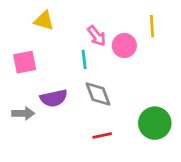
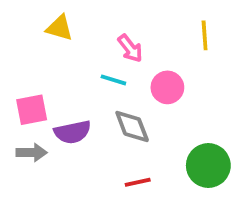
pink circle: (124, 46) -> (167, 87), moved
cyan line: (84, 59) -> (113, 80), turned -66
pink square: (25, 62) -> (32, 110), moved

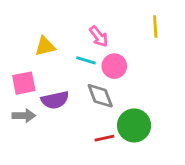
yellow triangle: (60, 28) -> (45, 46), moved, turned -30
pink circle: (167, 87) -> (114, 66), moved
green circle: (208, 166) -> (134, 125), moved

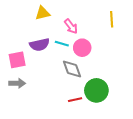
yellow triangle: (45, 46) -> (43, 13), moved
purple semicircle: (55, 100) -> (39, 45), moved

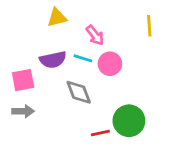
gray diamond: (72, 69) -> (79, 92), moved

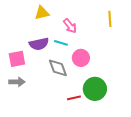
pink circle: (110, 64) -> (81, 58), moved

